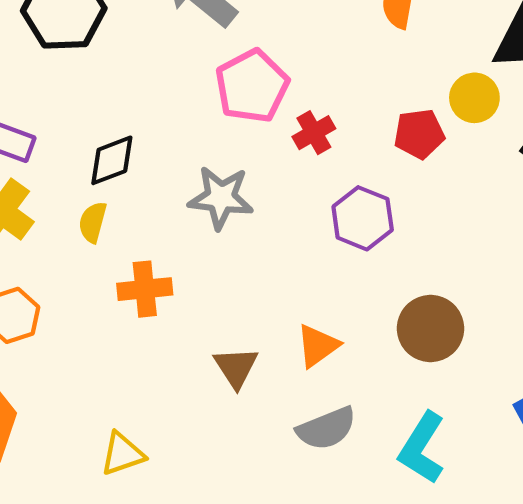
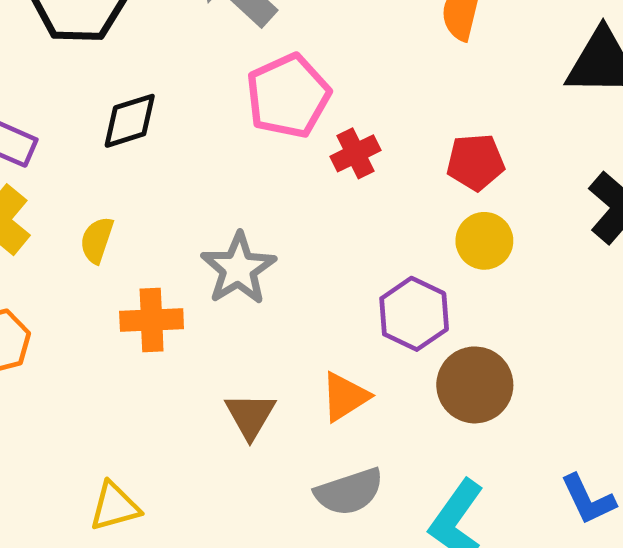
yellow circle: (474, 98) -> (484, 241), moved
black diamond: (112, 160) -> (130, 121), moved
gray star: (221, 198) -> (238, 269), moved, turned 30
purple hexagon: (363, 218) -> (414, 314), moved

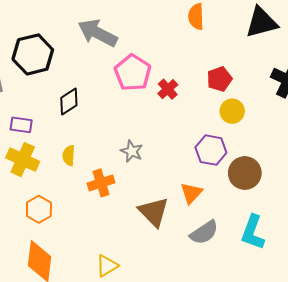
gray star: (238, 269) -> (132, 151), size x0.7
brown triangle: (250, 416) -> (154, 212), size x1.4

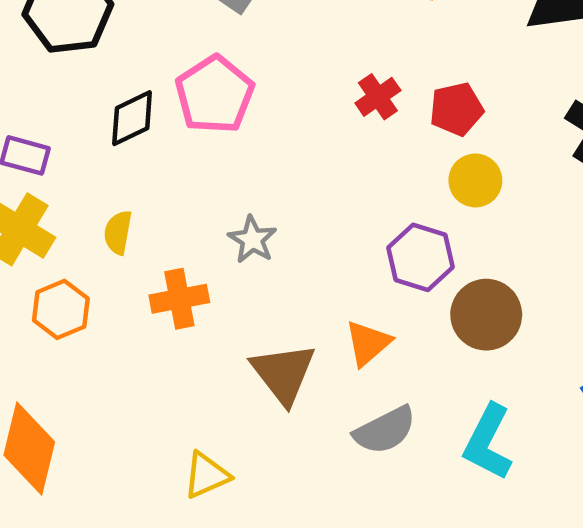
pink pentagon: (133, 73) -> (215, 95), moved
red cross: (168, 89) -> (378, 97), moved
orange hexagon: (39, 209) -> (61, 309), moved
yellow triangle: (107, 266) -> (206, 475), moved

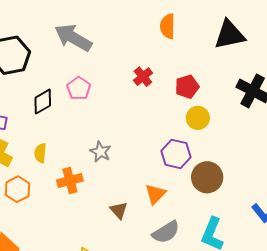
pink pentagon: (215, 95) -> (79, 88), size x0.7
red cross: (378, 97) -> (143, 77), moved
brown triangle: (283, 373) -> (119, 210), size x0.6

